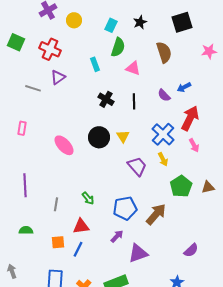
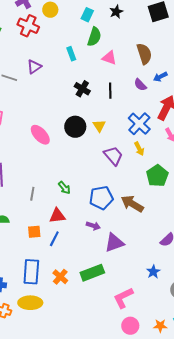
red cross: (50, 49) -> (28, 26), moved
brown semicircle: (164, 52) -> (144, 54), moved
brown arrow: (156, 214) -> (132, 204), turned -100
purple arrow: (117, 236) -> (93, 226), turned 64

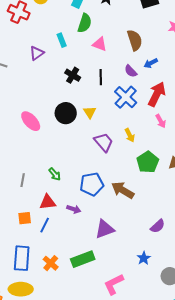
purple triangle: (34, 67) -> (37, 53), moved
blue cross: (139, 124) -> (126, 97), moved
purple arrow: (93, 226) -> (74, 209), moved

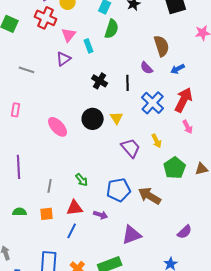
pink triangle: (100, 44) -> (69, 35), moved, turned 49
purple semicircle: (131, 71) -> (147, 68), moved
orange square: (25, 218) -> (47, 214), moved

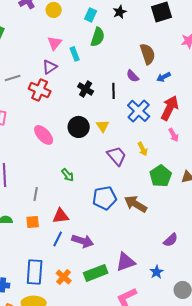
red cross: (46, 18) -> (40, 90), moved
gray line: (27, 70) -> (13, 78), turned -35
green arrow: (82, 180) -> (68, 175), moved
purple arrow: (101, 215) -> (83, 241), moved, size x1.5
purple triangle: (132, 235) -> (126, 262), moved

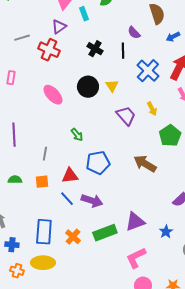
purple semicircle: (133, 76) -> (134, 33), moved
blue pentagon: (105, 198) -> (98, 163), moved
blue line: (58, 239) -> (67, 199), turned -70

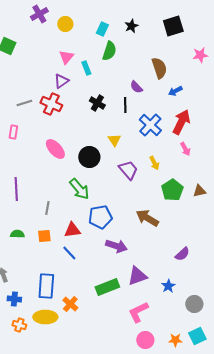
gray line: (22, 38) -> (24, 103), moved
black circle: (88, 87) -> (89, 157), moved
green arrow: (77, 135) -> (79, 189), size x1.6
purple arrow: (92, 201) -> (116, 246), moved
orange cross: (73, 237) -> (70, 304), moved

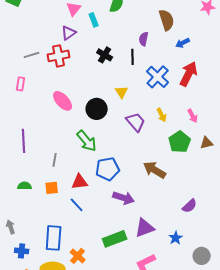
purple semicircle: (136, 87) -> (144, 39), turned 56
red cross: (51, 104) -> (59, 56), turned -35
pink arrow: (185, 149) -> (193, 116), moved

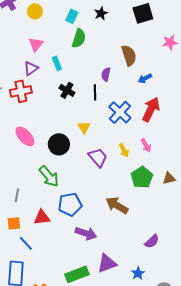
cyan rectangle: (94, 20) -> (57, 63), moved
pink arrow: (193, 116) -> (146, 145), moved
blue line: (77, 205) -> (26, 243), moved

